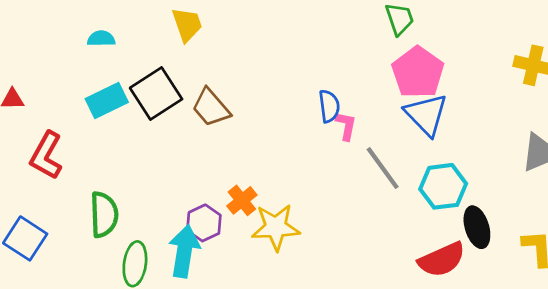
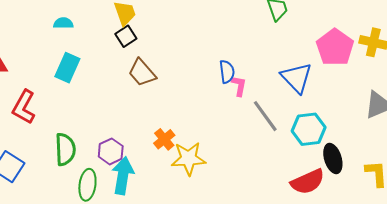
pink pentagon: (418, 72) -> (335, 47), moved
black square: (156, 93) -> (126, 36), moved, size x0.6
cyan rectangle: (107, 101) -> (67, 68), turned -40
purple hexagon: (204, 223) -> (111, 151), moved

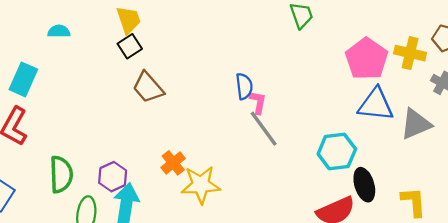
cyan rectangle: (67, 68) -> (23, 79), moved
blue triangle: (297, 78) -> (376, 105), moved, turned -40
gray line: (265, 116) -> (264, 129), moved

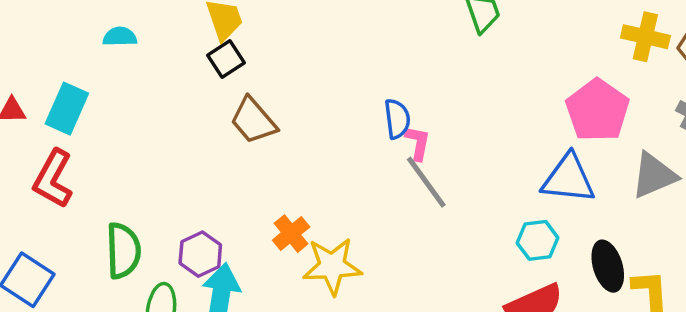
yellow cross: (410, 53) -> (645, 37), moved
pink pentagon: (367, 59) -> (597, 110), moved
blue triangle: (376, 105) -> (568, 179), moved
cyan hexagon: (337, 152) -> (538, 240), moved, size x0.7
black ellipse: (364, 185) -> (608, 266), moved

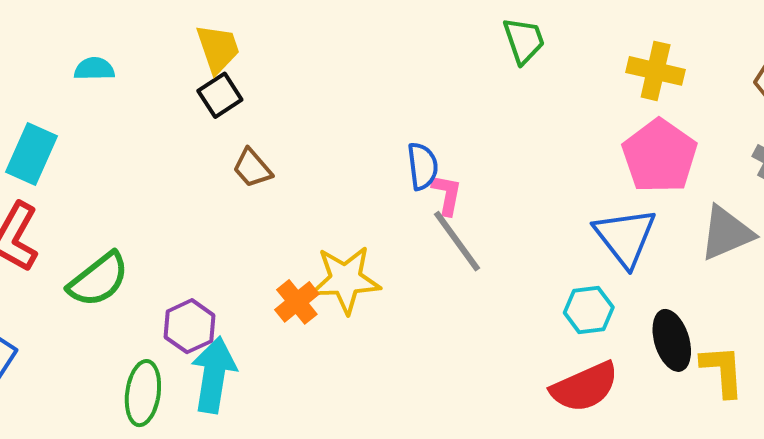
yellow cross: (645, 37) -> (656, 71), moved
brown trapezoid: (253, 121) -> (252, 168), size x0.7
blue triangle: (568, 179) -> (625, 237), turned 46
green semicircle: (123, 251) -> (98, 280), moved, turned 54
yellow star: (332, 266) -> (346, 280), moved

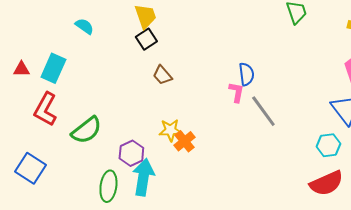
cyan semicircle: (94, 69) -> (84, 26), turned 36
pink L-shape: (447, 195) -> (236, 92), moved
yellow star: (346, 280) -> (170, 130), moved, size x0.7

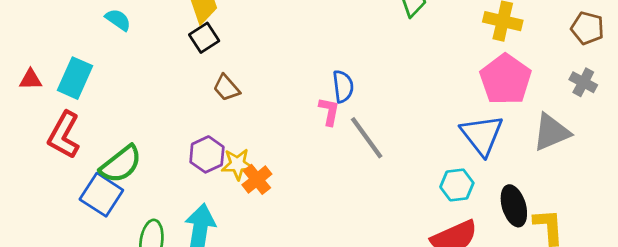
purple hexagon: (131, 153) -> (207, 154), moved
blue square: (30, 168) -> (101, 195), moved

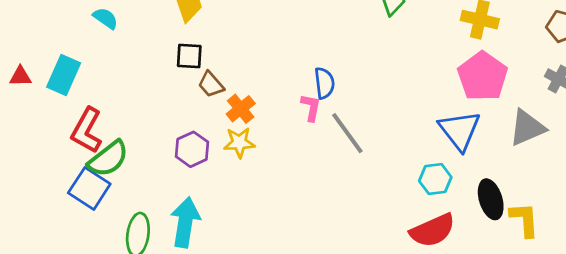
black square: (204, 38) -> (189, 56), moved, turned 36
red L-shape: (64, 135) -> (87, 130), moved
yellow star: (237, 164) -> (239, 143), moved
orange cross: (257, 179) -> (241, 109), moved

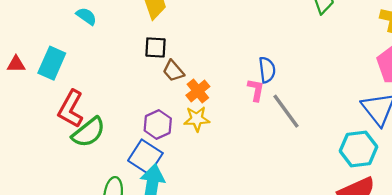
cyan hexagon: (435, 179) -> (359, 149), size x1.4
blue square: (89, 188) -> (145, 157), moved

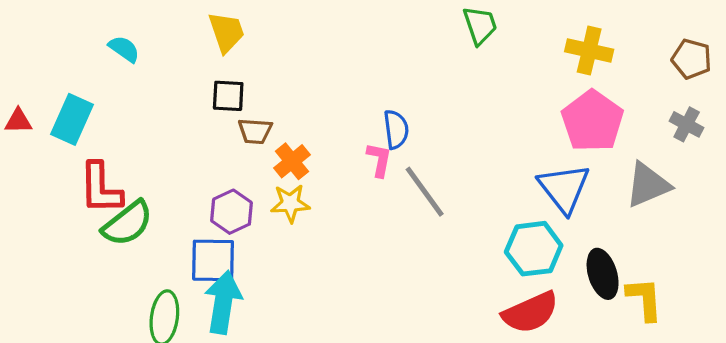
brown trapezoid: (173, 71) -> (255, 131), turned -45
red L-shape: (71, 109) -> (101, 188), turned -30
blue square: (145, 157) -> (213, 260), turned -32

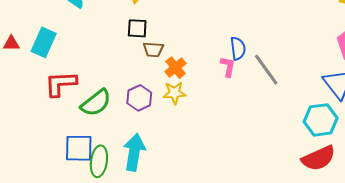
red L-shape: (101, 188) -> (61, 84), turned 88
gray line: (425, 192) -> (266, 70), moved
green semicircle: (127, 223) -> (96, 103), moved
blue square: (213, 260) -> (79, 148), moved

